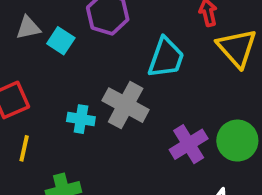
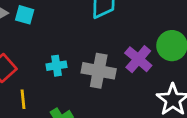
gray cross: (126, 105) -> (99, 71), moved

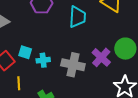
cyan square: (25, 15) -> (25, 52), moved

